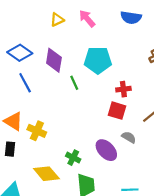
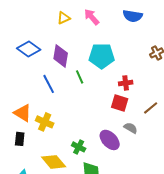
blue line: (25, 83) -> (49, 84), moved

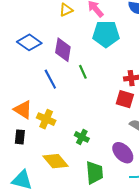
cyan pentagon: (102, 56) -> (106, 34), moved
purple ellipse: (110, 140) -> (123, 153), moved
green cross: (79, 147) -> (82, 137), moved

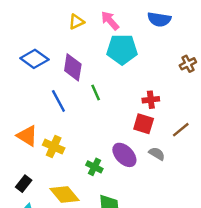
black rectangle: (20, 137) -> (24, 184), moved, turned 32
purple ellipse: (123, 153) -> (124, 155), moved

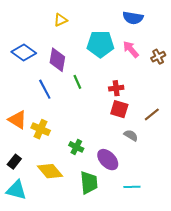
pink arrow: (110, 21) -> (131, 49), moved
red cross: (151, 100) -> (116, 88), moved
purple ellipse: (124, 155) -> (108, 160), moved

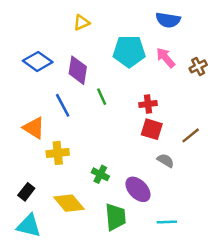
orange triangle: (17, 120) -> (34, 128), moved
yellow cross: (41, 129) -> (58, 153), turned -30

